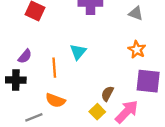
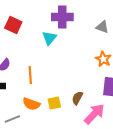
cyan triangle: (78, 52) -> (49, 38), moved
yellow square: (97, 112) -> (54, 103), moved, turned 32

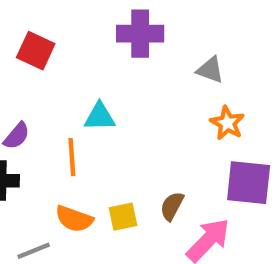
gray triangle: (102, 27) -> (210, 70), moved
cyan triangle: (49, 38) -> (100, 117), moved, turned 49

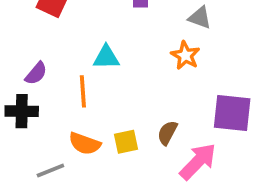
orange star: (227, 123) -> (185, 55), moved

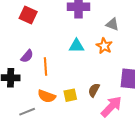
cyan triangle: (106, 57) -> (76, 46), moved
purple semicircle: (36, 73) -> (27, 56), moved

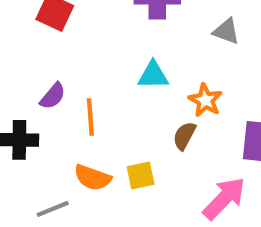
orange star: (104, 46) -> (205, 100), moved
brown semicircle: (94, 90) -> (184, 136), moved

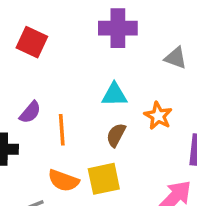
brown semicircle: (184, 136) -> (116, 135), moved
yellow square: (141, 175) -> (104, 179), size x1.4

